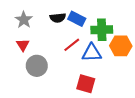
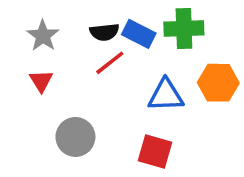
green cross: (102, 30) -> (184, 28), moved
red line: (72, 45) -> (110, 63), moved
gray circle: (37, 66) -> (75, 137), moved

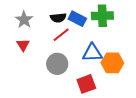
orange hexagon: (218, 83) -> (112, 63), moved
gray circle: (75, 137) -> (57, 64), moved
red square: (155, 151) -> (86, 84), turned -36

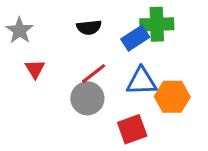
blue rectangle: (77, 19) -> (135, 38), moved, turned -60
gray star: (24, 20) -> (20, 30), moved
red line: (61, 35) -> (94, 74), moved

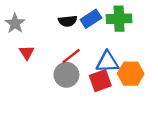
blue rectangle: (135, 38) -> (91, 19), moved
red square: (132, 129) -> (100, 81), moved

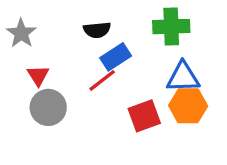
blue rectangle: (91, 19) -> (116, 57), moved
blue triangle: (107, 62) -> (183, 77), moved
gray circle: (66, 75) -> (48, 107), moved

